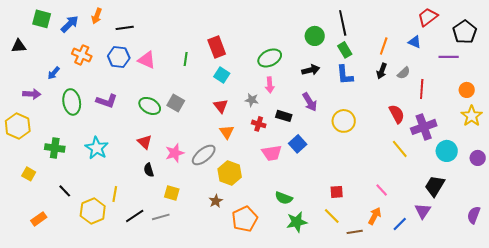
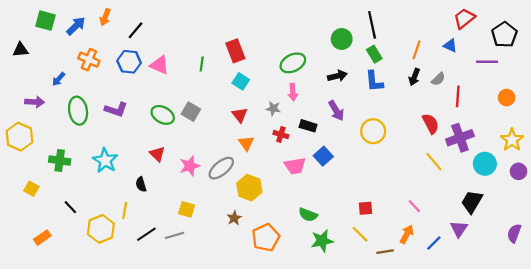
black line: (125, 28) -> (136, 30), turned -42
yellow star: (472, 116) -> (512, 140), moved
black semicircle: (149, 170) -> (141, 184), moved

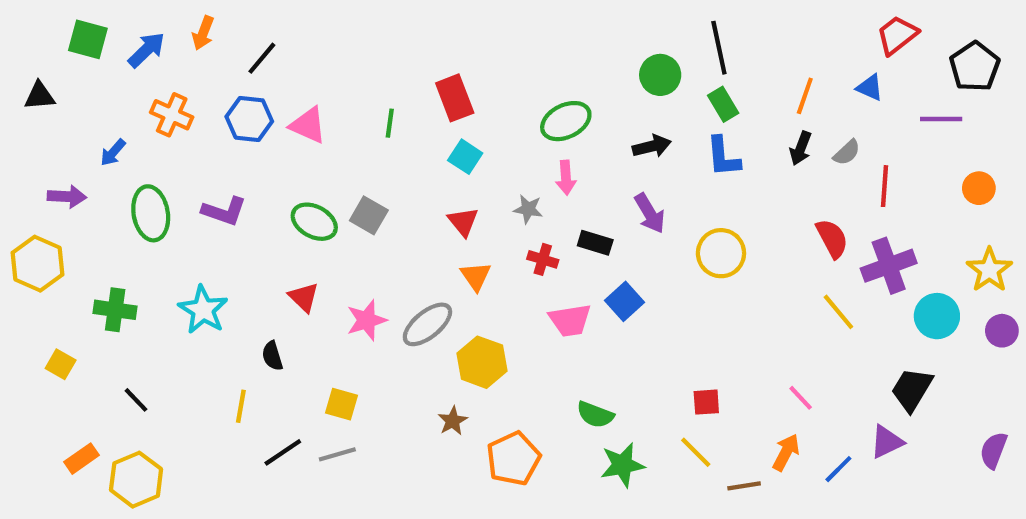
yellow square: (187, 209) -> (341, 404), moved
yellow hexagon: (101, 229) -> (136, 480), moved
purple triangle: (459, 229) -> (887, 442), turned 30

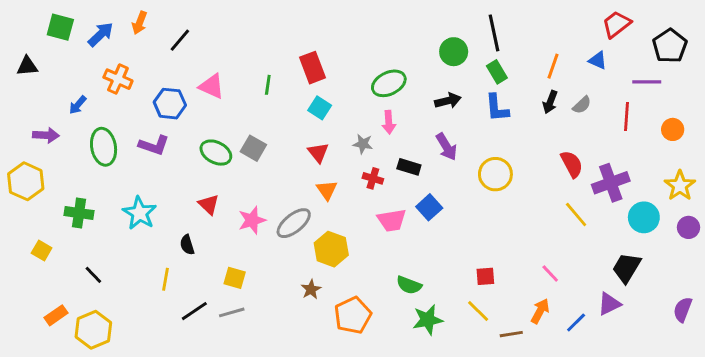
blue hexagon: (249, 119) -> (170, 104), moved
red line: (885, 186) -> (627, 117), moved

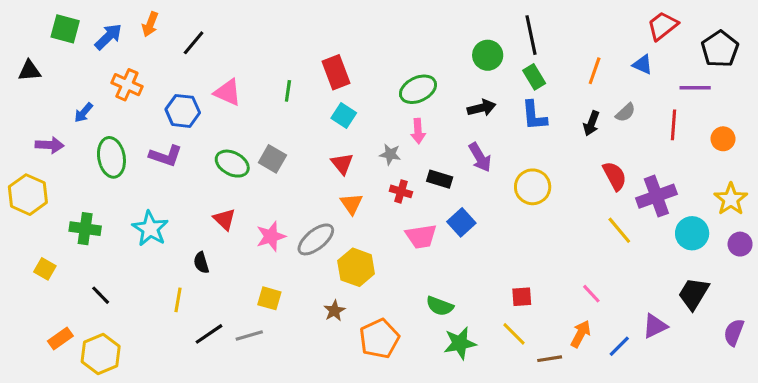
black arrow: (550, 102) -> (591, 123), moved
black trapezoid: (627, 268) -> (694, 294), moved
yellow square: (235, 278) -> (269, 298), moved

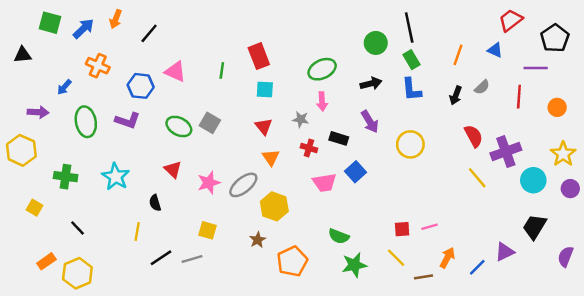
cyan square: (344, 116) -> (265, 89), turned -30
pink line: (591, 294) -> (429, 227), moved, turned -63

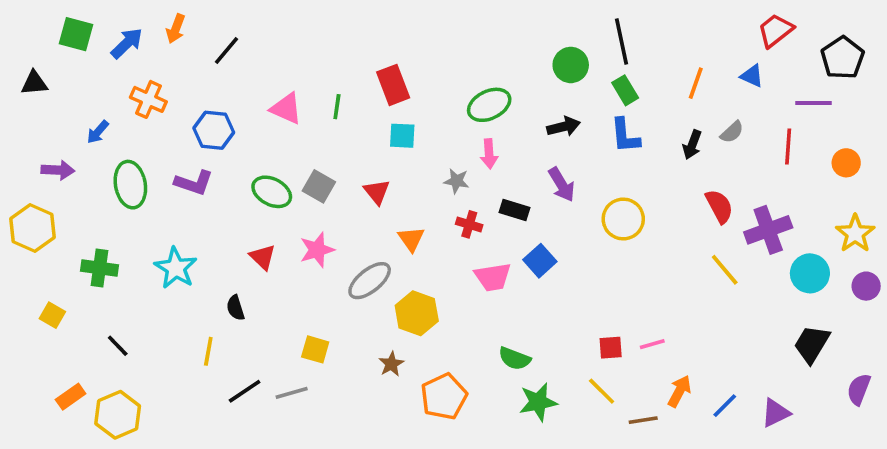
pink triangle: (175, 72) -> (286, 108), moved
red triangle: (264, 126) -> (377, 192), moved
pink star: (209, 183) -> (317, 250), moved
purple triangle: (505, 252) -> (775, 413), moved

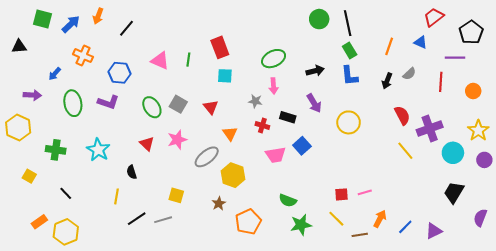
green circle: (571, 65) -> (319, 19), moved
green ellipse: (272, 192) -> (152, 107), turned 30

